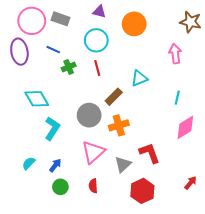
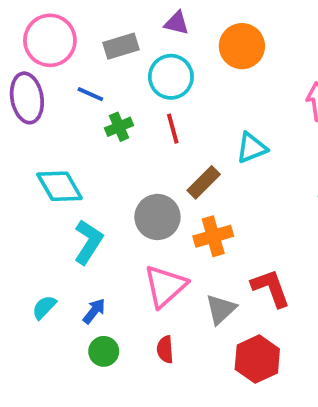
gray rectangle: (60, 19) -> (121, 46), moved, turned -36

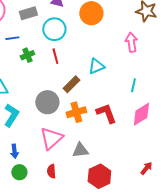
blue line: (90, 94) -> (12, 38), turned -32
red L-shape: (271, 288) -> (106, 113), moved
gray triangle: (221, 309) -> (80, 150), turned 36
blue arrow: (94, 311) -> (14, 151), turned 136

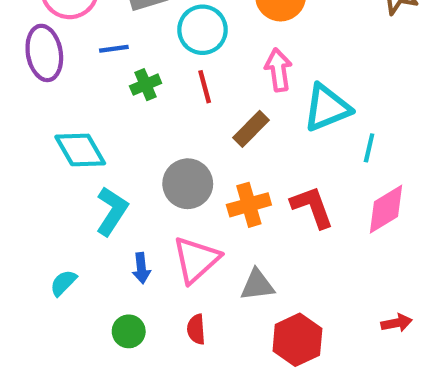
pink arrow: (131, 42) -> (278, 70), moved
cyan triangle: (96, 66) -> (327, 108), moved, size x1.4
brown rectangle: (71, 84) -> (251, 129), moved
blue arrow: (14, 151) -> (141, 268), moved
red arrow: (146, 168) -> (397, 323), turned 40

